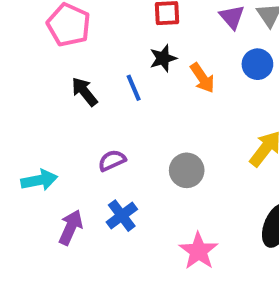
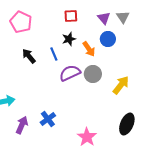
blue circle: (257, 64) -> (108, 39), moved
purple semicircle: (112, 161) -> (70, 73), moved, size x1.5
gray circle: (187, 170) -> (93, 74), moved

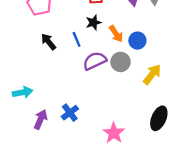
blue circle: (108, 39) -> (137, 41), moved

